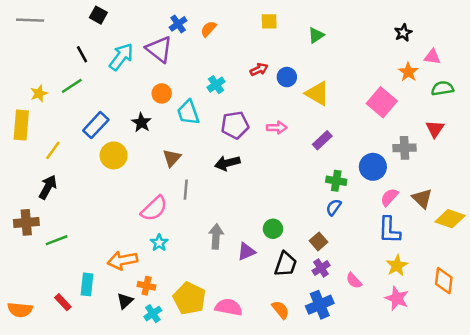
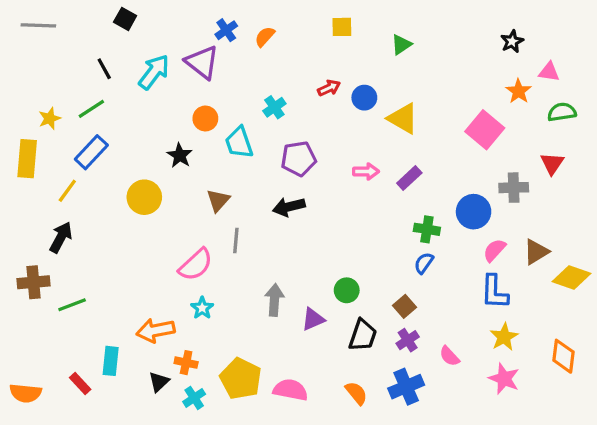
blue rectangle: (96, 125) -> (91, 152), moved
pink arrow: (277, 128) -> (366, 171), moved
brown triangle: (422, 198) -> (536, 252), turned 45

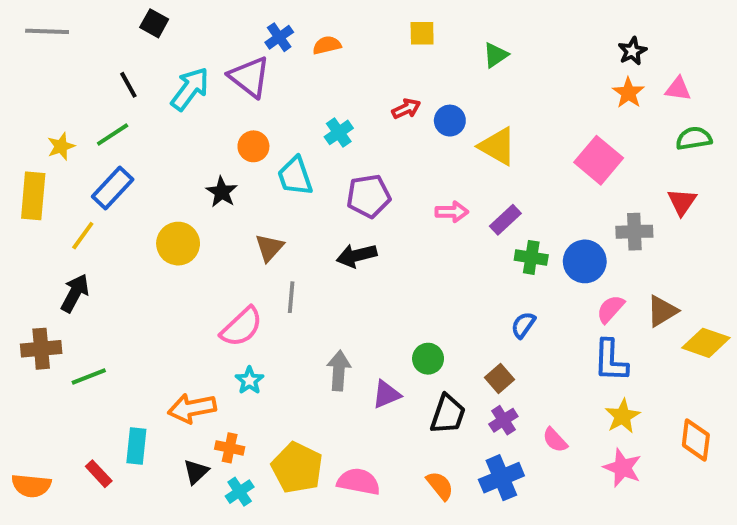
orange semicircle: (265, 37) -> (327, 45), turned 35
orange star: (518, 91) -> (628, 93), moved
green cross: (427, 229) -> (531, 257), moved

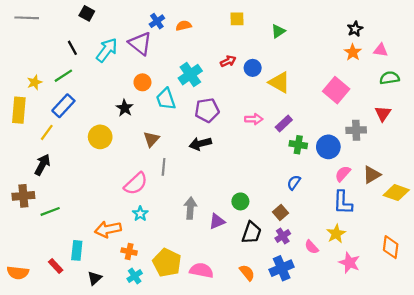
cyan cross: (339, 132) -> (190, 75), size x1.5
yellow star: (622, 416) -> (336, 234), moved
black triangle: (196, 472) -> (95, 278), moved

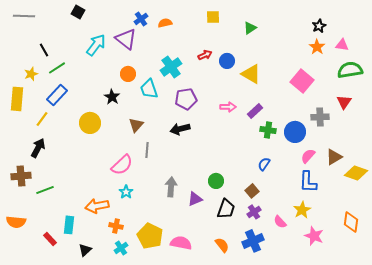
black line: (72, 48) -> (44, 50), moved
green semicircle: (390, 78) -> (350, 70), size x1.4
orange semicircle: (18, 273) -> (16, 222), moved

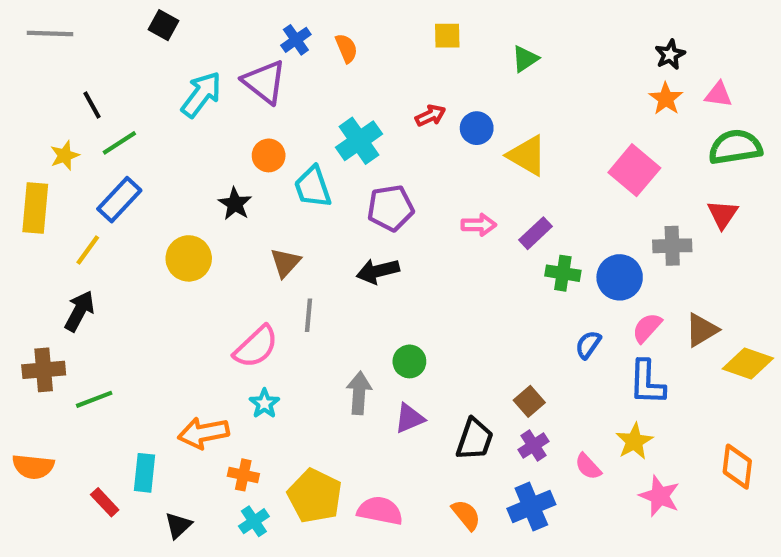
orange semicircle: (165, 23) -> (346, 48), turned 80
blue semicircle: (264, 164) -> (588, 345), moved
green circle: (216, 181) -> (409, 361), moved

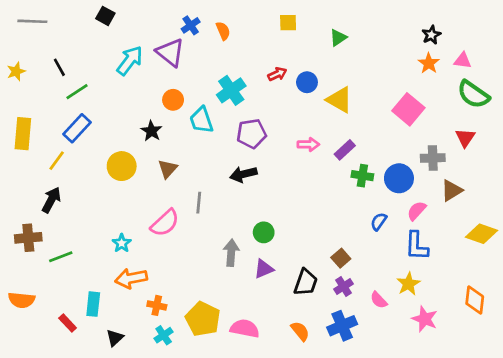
green semicircle: (735, 147) -> (473, 94), turned -136
yellow star: (65, 155) -> (16, 71), moved
brown triangle: (285, 263) -> (168, 169), moved
brown triangle: (702, 330) -> (452, 190), moved
cyan star: (264, 403) -> (122, 243), moved

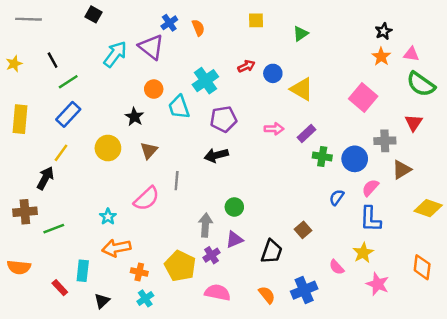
yellow line: (57, 161) -> (61, 153), moved
purple cross: (343, 286) -> (211, 255), moved
yellow pentagon: (203, 319) -> (180, 266), moved

